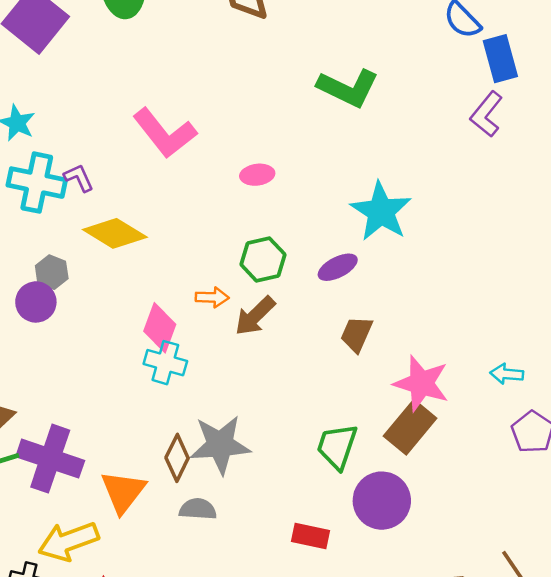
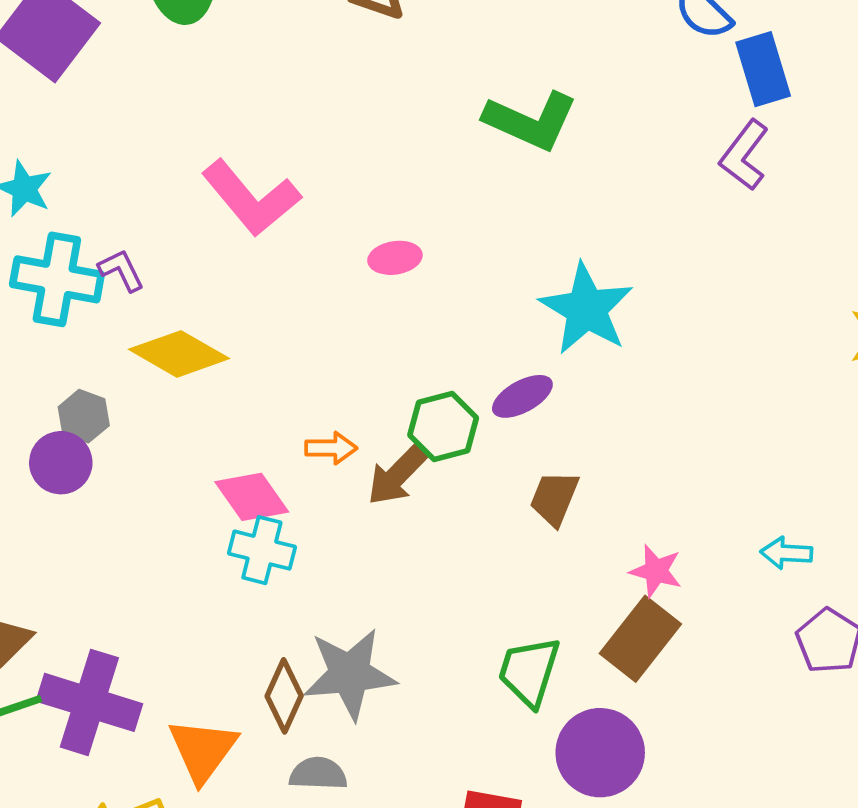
green hexagon: (263, 260) -> (443, 427), moved
pink diamond: (160, 328) -> (252, 497), turned -54
pink star: (421, 383) -> (656, 571), size x0.6

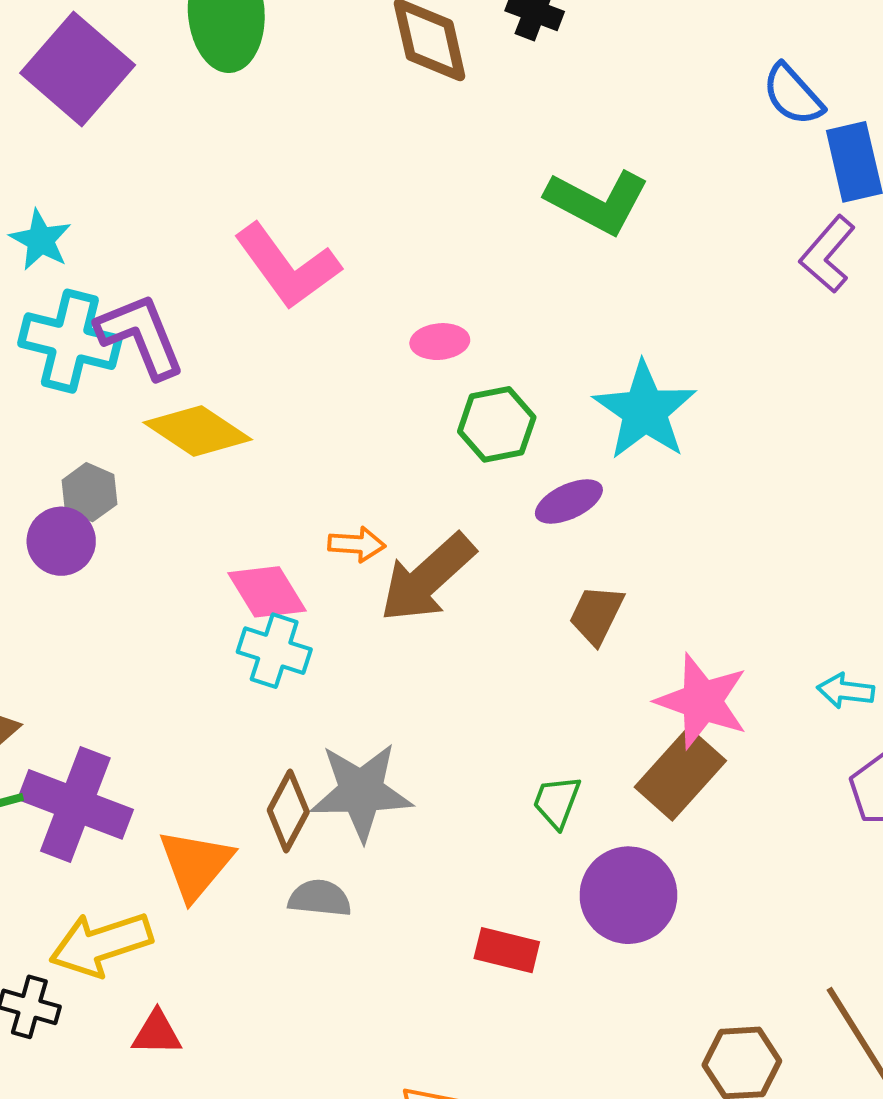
purple L-shape: (121, 270) -> (141, 336), size x1.8
green hexagon: (443, 427) -> (497, 424), moved
brown arrow: (398, 475) -> (427, 578), size x1.4
pink star: (656, 571) -> (702, 701), size x1.6
green trapezoid: (529, 671) -> (557, 802), size x0.7

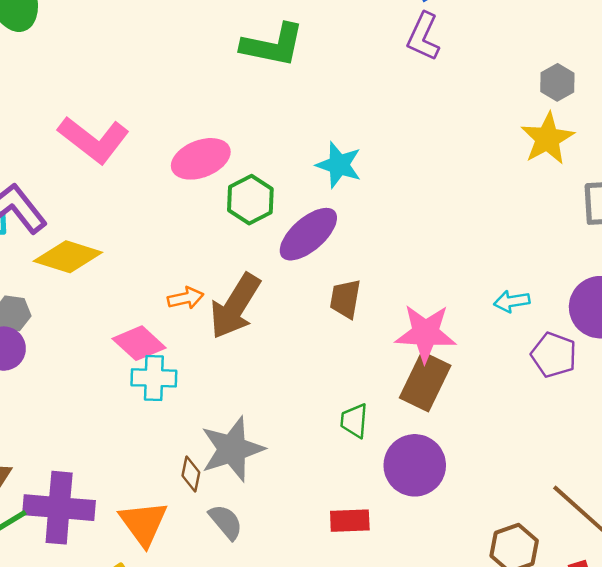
pink ellipse: (440, 342) -> (201, 159), size x1.6
cyan star: (645, 411) -> (339, 165), size x0.7
purple ellipse: (569, 502) -> (308, 234), size x1.5
brown diamond: (288, 811) -> (191, 474), size x0.7
gray semicircle: (320, 898) -> (226, 522), turned 60

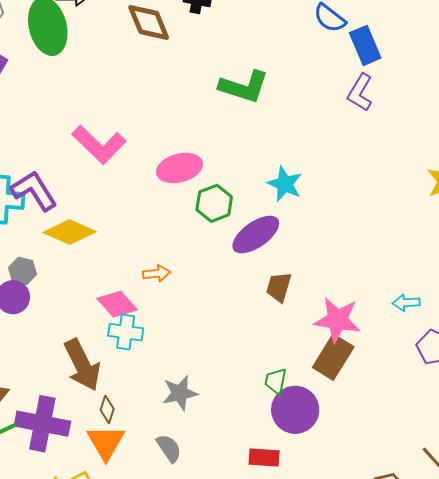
brown arrow: (235, 306) -> (82, 365), moved, turned -64
gray star: (232, 449) -> (180, 393), size x0.7
purple circle: (415, 465) -> (295, 410), moved
brown diamond: (191, 474) -> (107, 409), moved

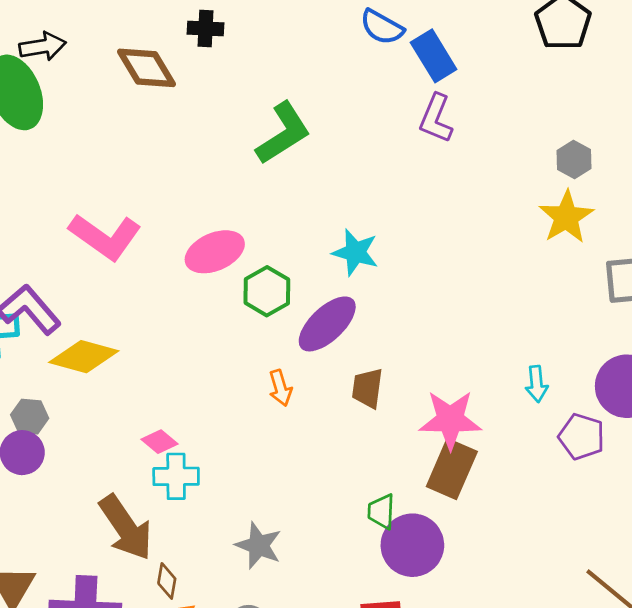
green L-shape: (244, 87) -> (283, 133), turned -42
orange arrow: (157, 273) -> (280, 388), moved, turned 88
cyan arrow: (406, 303) -> (537, 384), turned -84
pink diamond: (117, 304) -> (160, 442), size x0.7
gray star: (180, 393) -> (259, 546), turned -30

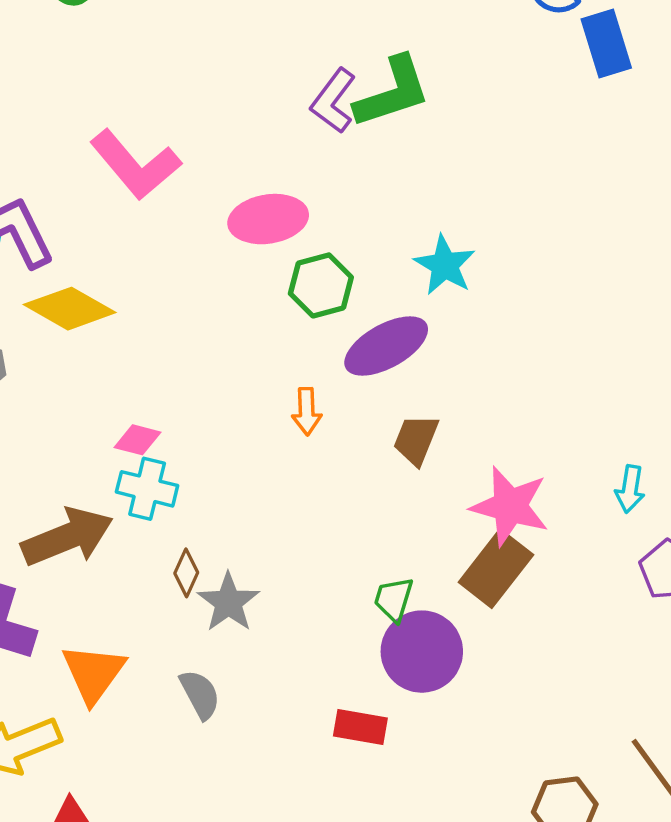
purple L-shape: (436, 118) -> (333, 101), moved
pink diamond: (160, 442) -> (138, 440), turned -40
brown arrow: (126, 528) -> (67, 537), turned -92
brown diamond: (167, 581) -> (186, 573), moved

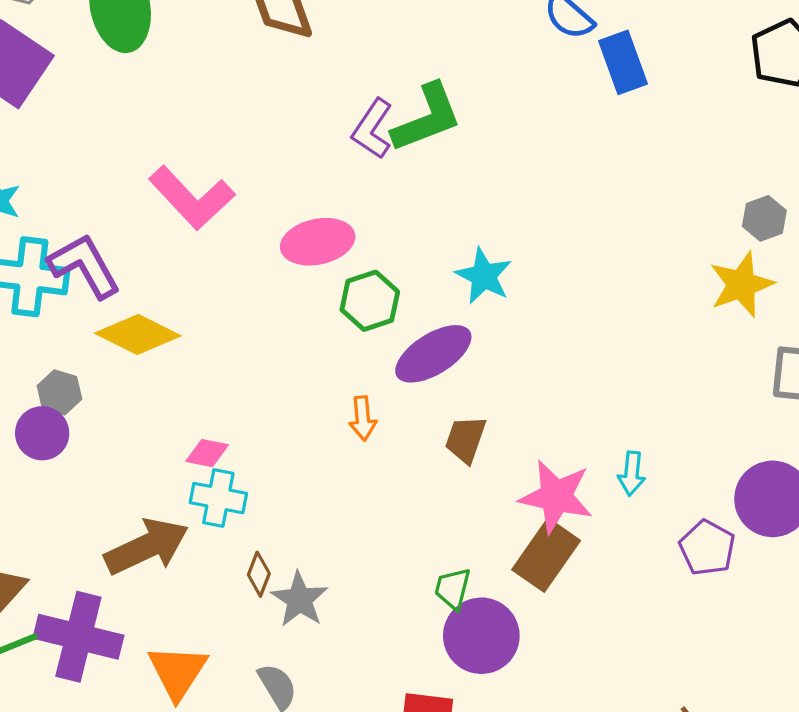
cyan arrow: (630, 489) -> (632, 474), moved

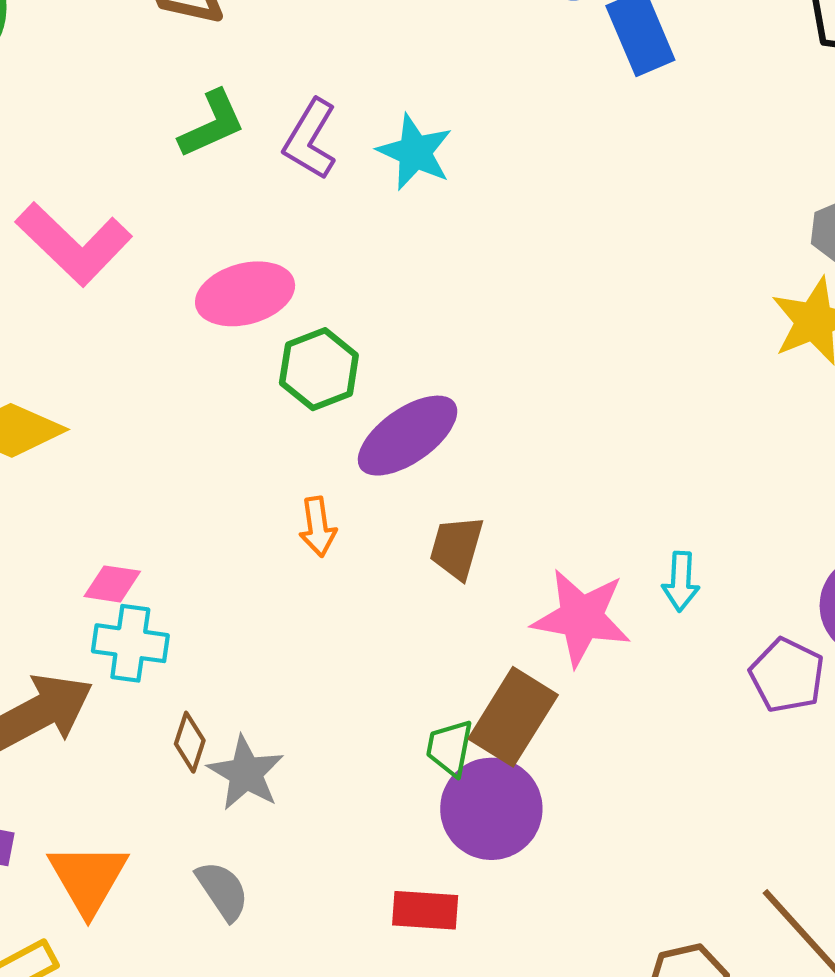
green L-shape: (427, 118) -> (212, 124), moved, size x0.7
cyan star: (484, 276) -> (415, 152), moved
brown rectangle: (546, 555) -> (513, 717), moved

